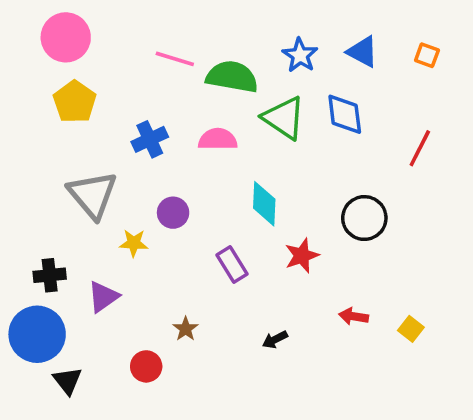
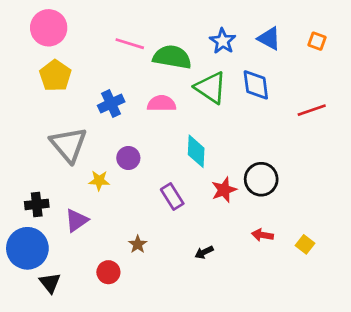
red line: (420, 148) -> (312, 110), turned 44
black circle: (364, 218) -> (261, 179), moved

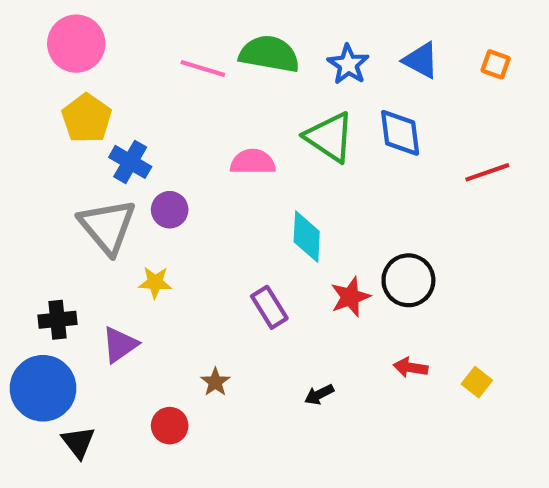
green semicircle: (172, 57) -> (269, 54), moved
blue cross: (111, 104) -> (130, 162), moved, turned -35
purple circle: (128, 158) -> (170, 210), moved

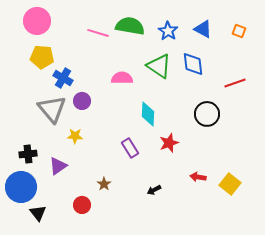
yellow pentagon: (87, 118) -> (42, 57), turned -30
black circle: (408, 280) -> (207, 114), moved
yellow square: (477, 382) -> (230, 184), size x1.5

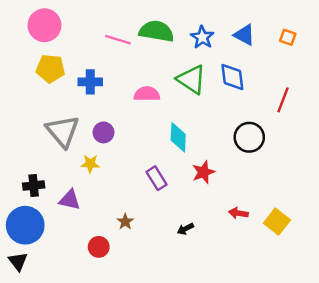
blue cross: (63, 78) -> (90, 82), moved, turned -30
red line: (235, 83) -> (283, 100), turned -50
purple circle: (82, 101) -> (103, 132), moved
purple triangle: (58, 166) -> (70, 200), turned 48
black triangle: (38, 213) -> (18, 261), moved

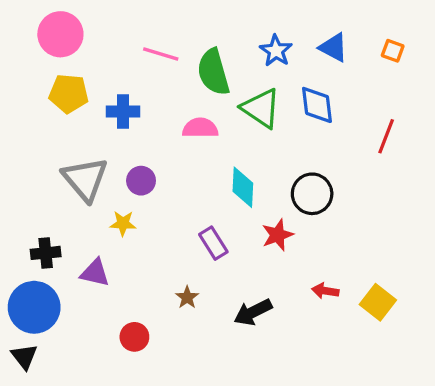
green semicircle: (156, 31) -> (213, 72), moved, turned -116
black circle: (249, 137) -> (312, 194), moved
brown star: (125, 222) -> (187, 297), moved
black arrow: (185, 229) -> (253, 312), size x1.6

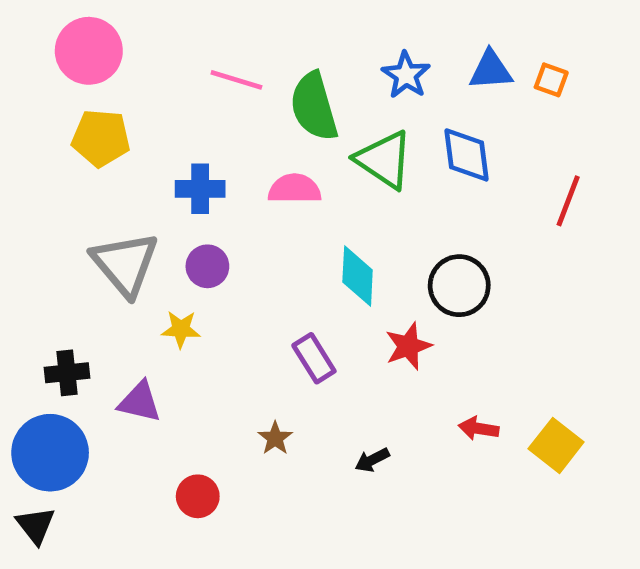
blue triangle: (333, 47) -> (491, 70), turned -32
orange square: (393, 51) -> (551, 80), moved
blue cross: (123, 112) -> (200, 189), moved
black arrow: (253, 312) -> (372, 460), size x0.6

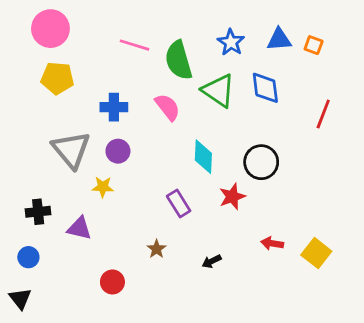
pink semicircle: (295, 189) -> (168, 107), turned 52
blue circle: (50, 453) -> (28, 257), size x0.5

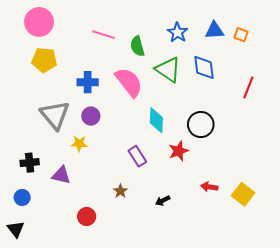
green semicircle: (179, 60) -> (137, 46), size x0.7
pink semicircle: (168, 107) -> (129, 82), size x1.4

